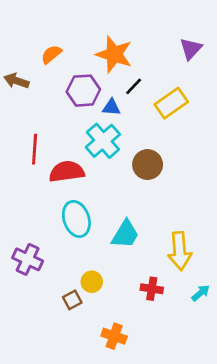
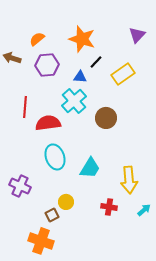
purple hexagon: (83, 91) -> (47, 65), moved
orange cross: (114, 336) -> (41, 241), moved, size x1.4

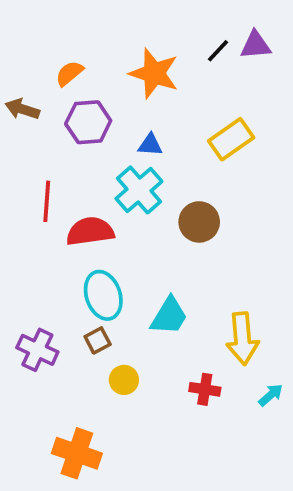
purple triangle: (137, 35) -> (256, 45), moved, turned 42
black line: (96, 62) -> (218, 51), moved
brown square: (52, 215) -> (98, 340), moved

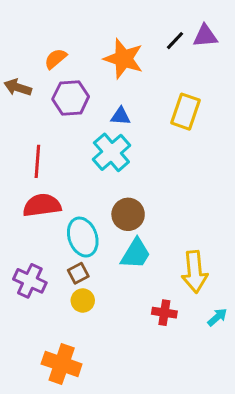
yellow rectangle: (231, 139) -> (186, 112), turned -36
brown circle: (199, 222) -> (128, 214), moved
red semicircle: (90, 231) -> (42, 205), moved
yellow circle: (124, 380) -> (83, 301), moved

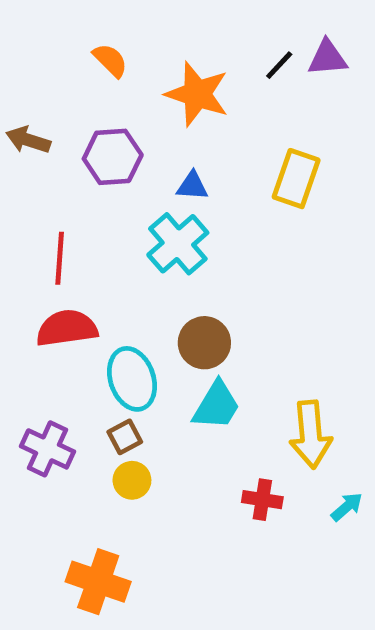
orange semicircle: (56, 59) -> (110, 60), moved, turned 85

